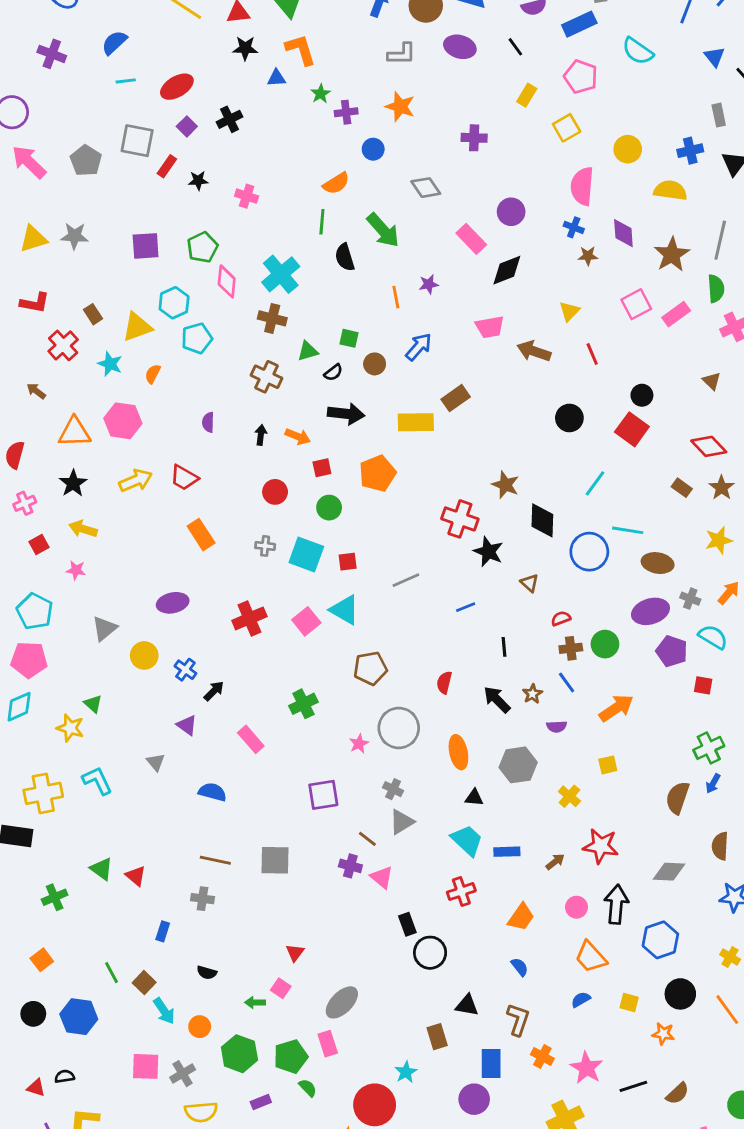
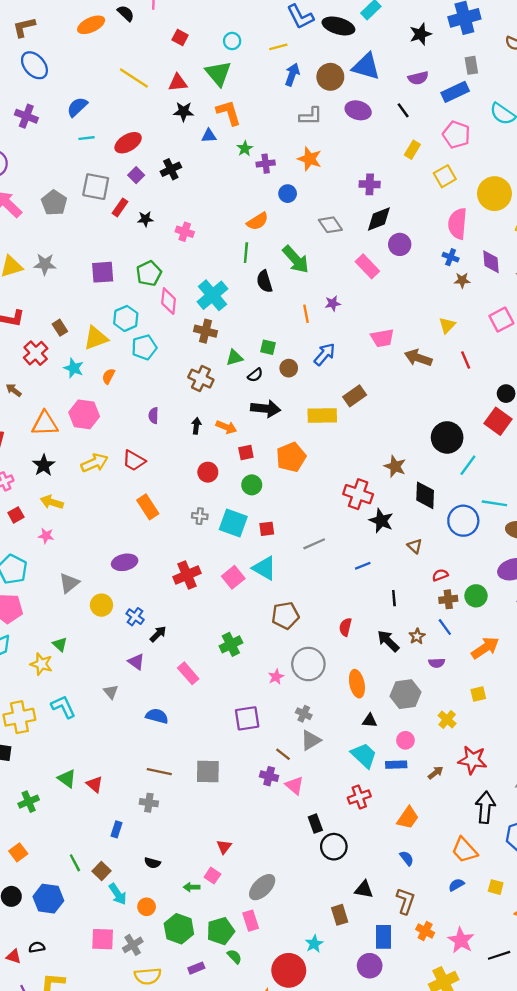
yellow circle: (628, 149) -> (494, 194), size x1.5
black diamond: (507, 270) -> (379, 219), moved
black circle: (569, 418) -> (447, 437), moved, size x1.4
pink circle: (577, 907) -> (405, 740), moved

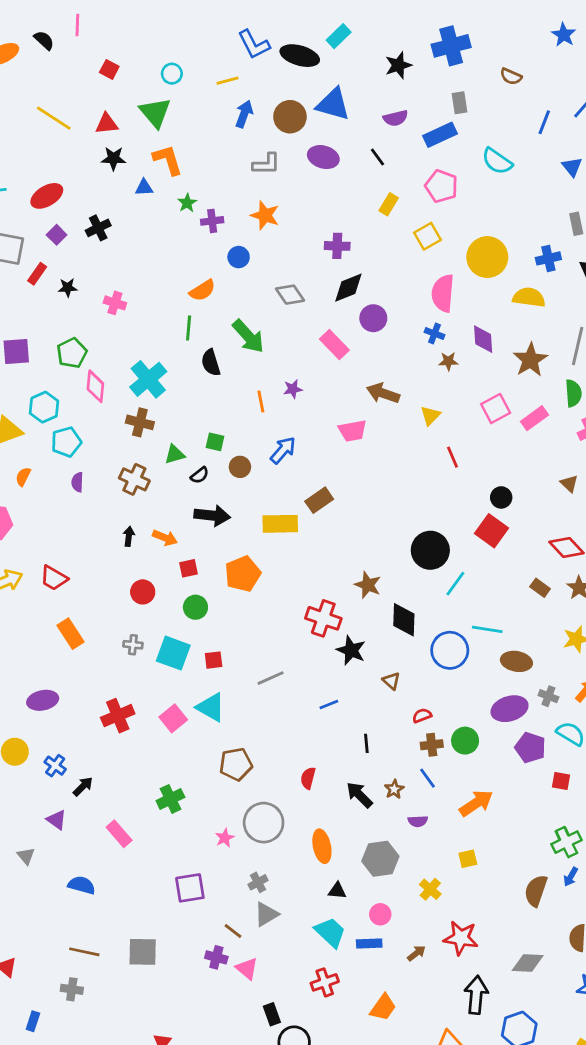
brown arrow: (418, 358) -> (383, 393), moved
purple semicircle: (153, 416) -> (77, 482), moved
gray cross: (304, 714) -> (258, 882), turned 35

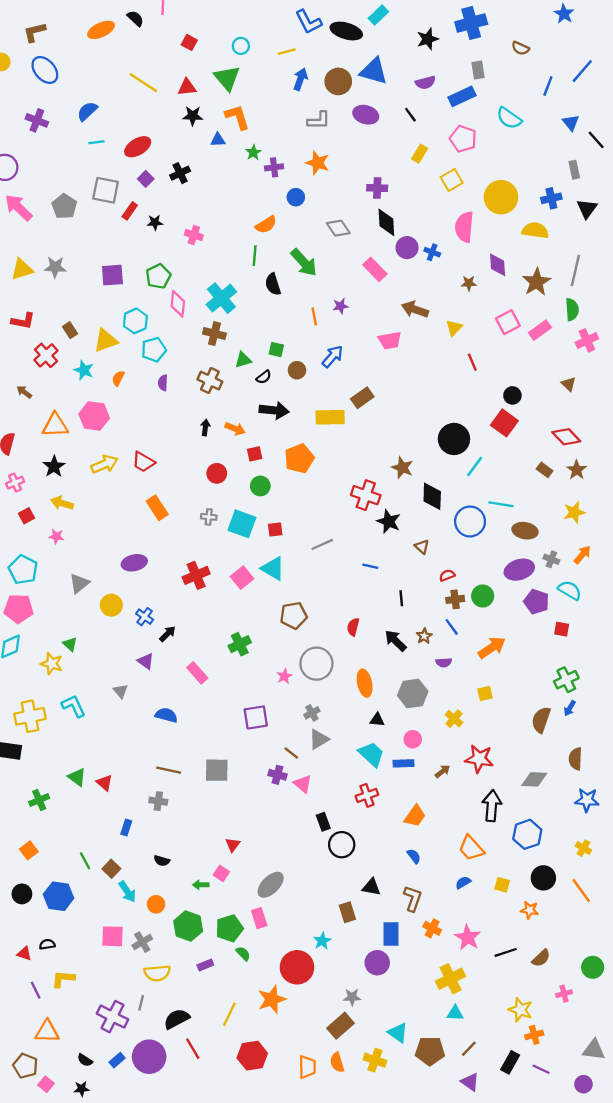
black diamond: (348, 288) -> (386, 222), turned -72
blue cross: (434, 333) -> (432, 252), moved
blue line: (329, 704) -> (370, 566), turned 35

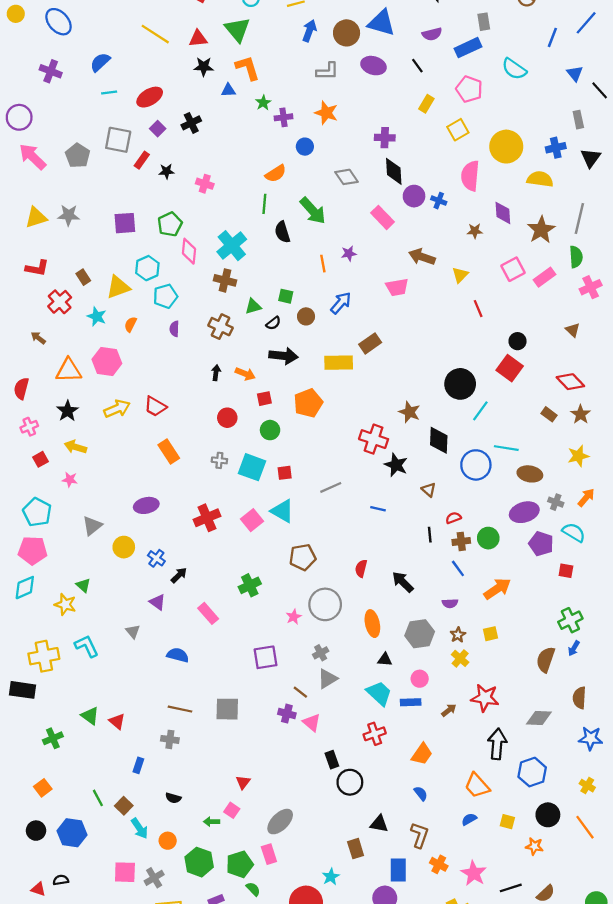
black line: (401, 598) -> (430, 535), moved
brown star: (424, 636) -> (458, 635), moved

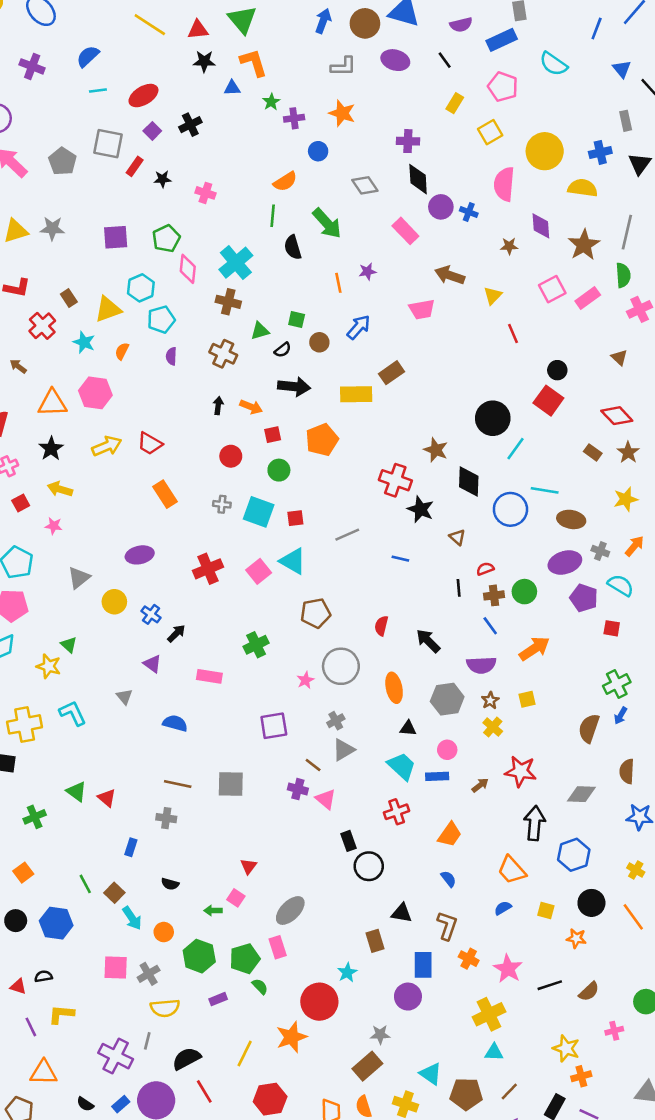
purple semicircle: (450, 603) -> (481, 665), size x1.6
pink rectangle: (208, 613) -> (209, 676), turned -40

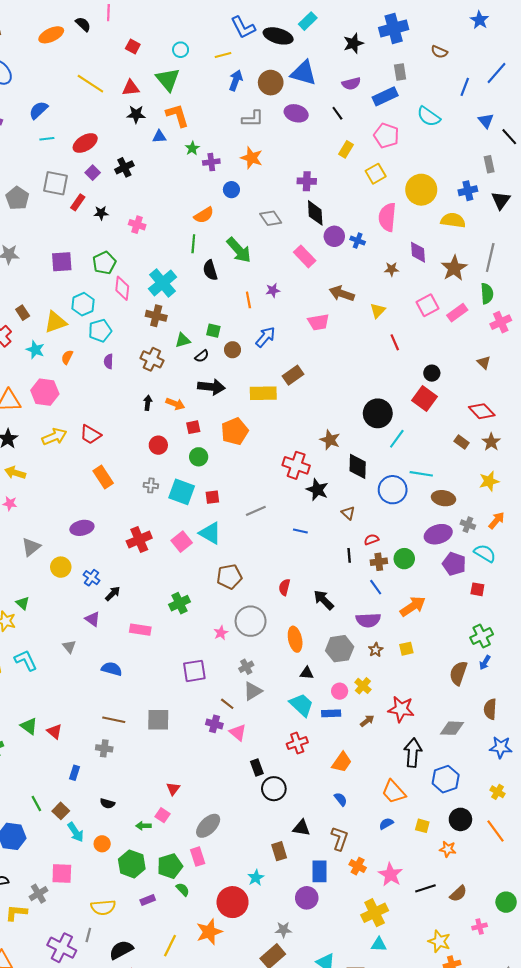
yellow cross: (493, 727) -> (363, 686), moved
gray cross: (149, 974) -> (38, 894), moved

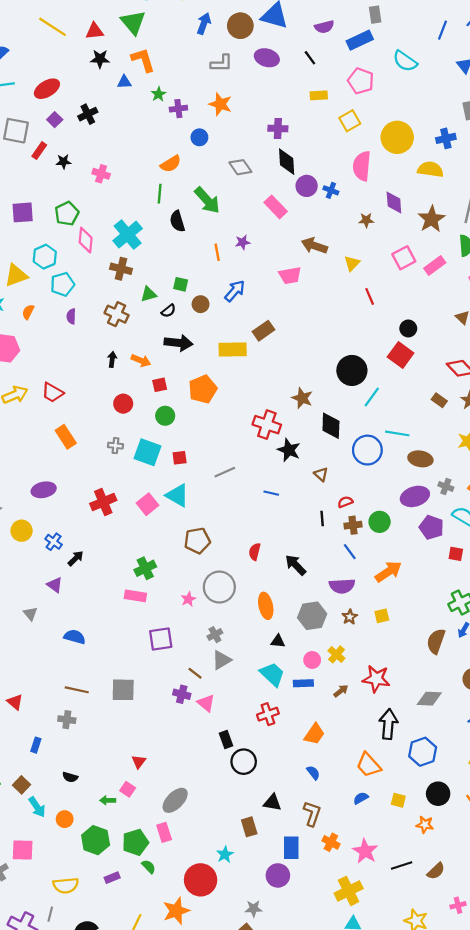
yellow rectangle: (346, 149) -> (319, 95), turned 56
pink rectangle: (140, 630) -> (135, 596), moved

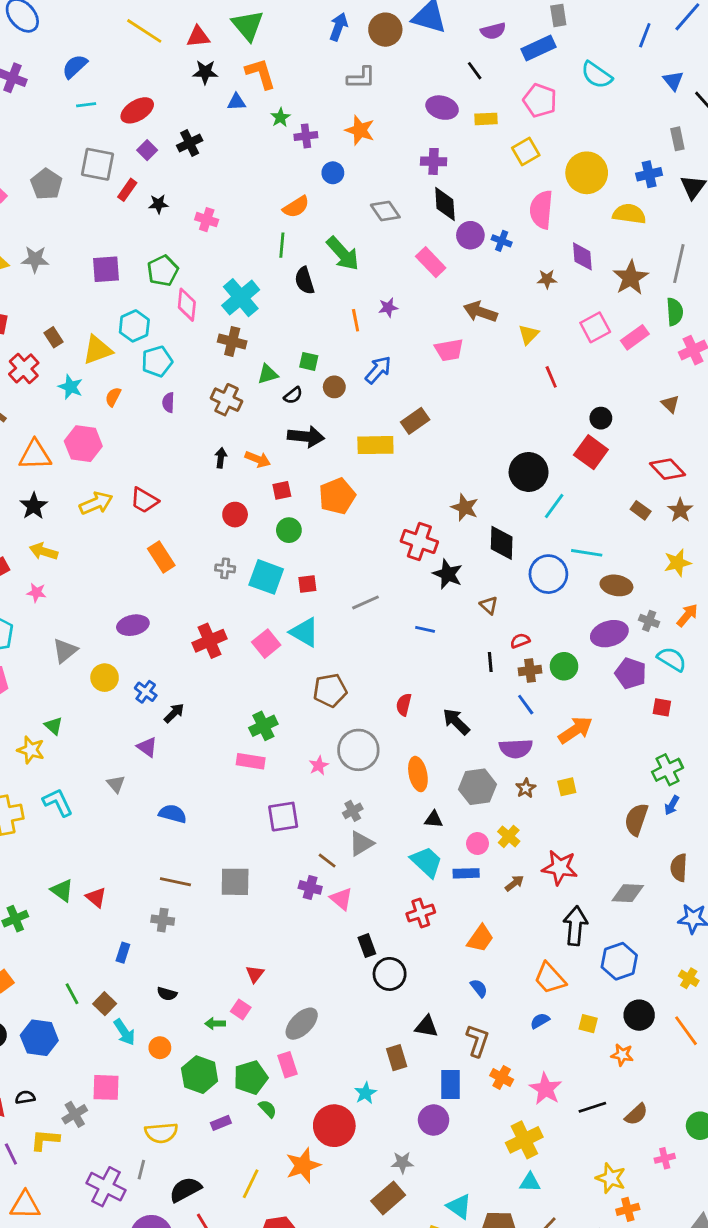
purple ellipse: (267, 58) -> (442, 108), moved

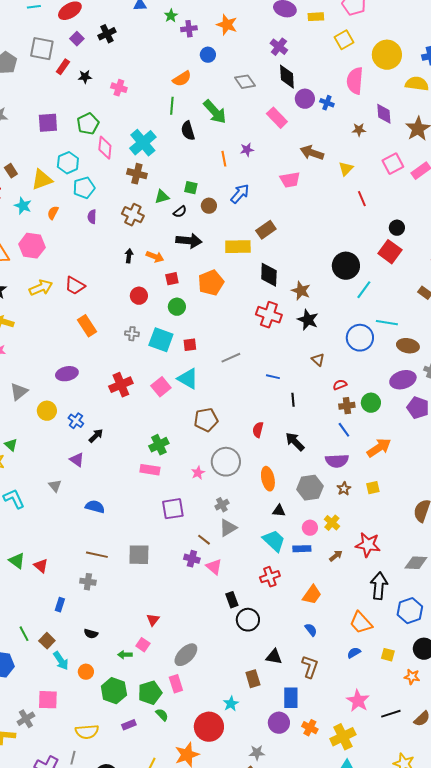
purple cross: (434, 161) -> (279, 47), turned 36
black diamond: (502, 543) -> (269, 275), moved
black star: (448, 574) -> (308, 320), moved
black line: (490, 662) -> (293, 400), moved
orange cross: (502, 1077) -> (310, 728), moved

